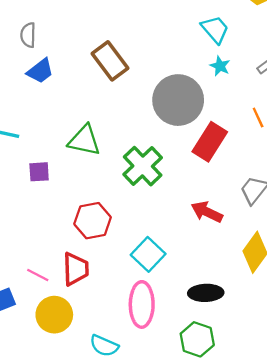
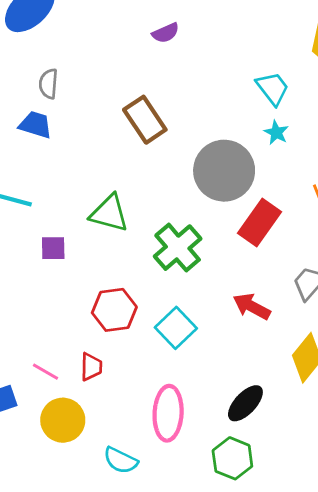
blue trapezoid: (40, 71) -> (36, 125), moved, turned -128
cyan square: (148, 254) -> (176, 328), moved
red trapezoid: (76, 269) -> (91, 367), size x0.7
black ellipse: (206, 293) -> (245, 403), turned -48

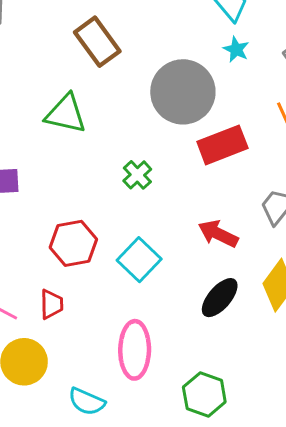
green triangle: (109, 213) -> (66, 114), moved
red rectangle: (259, 223) -> (222, 145), turned 36
green cross: (178, 248) -> (137, 175), size x0.6
black ellipse: (245, 403) -> (220, 298), moved

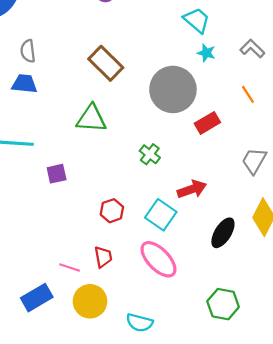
red rectangle: (222, 145) -> (207, 123), size x0.7
red arrow: (218, 234) -> (192, 189), moved, turned 144
red hexagon: (73, 243) -> (112, 211), size x0.7
pink ellipse: (135, 350) -> (158, 259), moved, turned -36

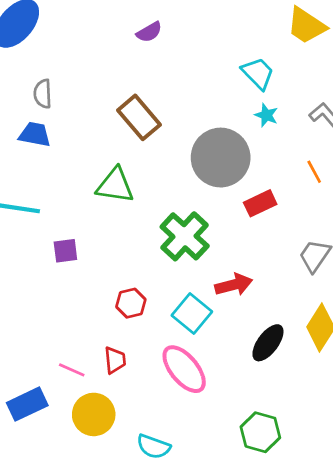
green cross: (150, 154) -> (185, 236), size x1.8

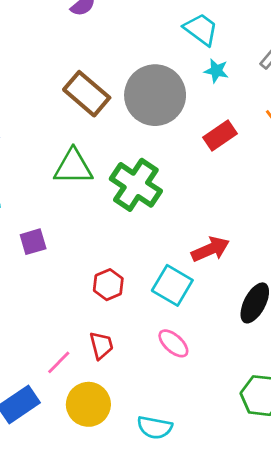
gray circle: (221, 158) -> (155, 95), moved
red rectangle: (260, 203) -> (220, 135), moved
green cross: (185, 236) -> (136, 185), moved
pink ellipse: (184, 369) -> (173, 343), size x0.6
pink line: (72, 370) -> (59, 362), turned -60

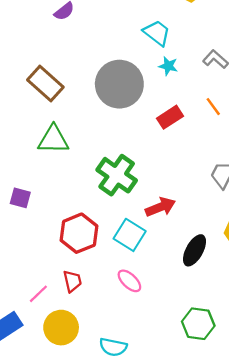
brown rectangle: (87, 94) -> (45, 83), moved
green cross: (136, 185) -> (117, 175), moved
purple square: (33, 242) -> (20, 198), turned 30
red hexagon: (108, 285) -> (79, 233), size x1.6

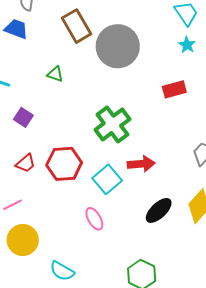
gray circle: (119, 84) -> (118, 46), moved
green triangle: (53, 139) -> (55, 74), moved, size x0.6
red trapezoid: (72, 281) -> (26, 163), moved, turned 45

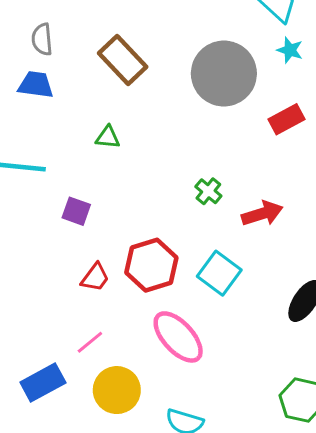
gray circle: (118, 46) -> (224, 74), moved
green cross: (112, 124) -> (208, 191), size x0.5
red arrow: (141, 164) -> (262, 214), moved
pink ellipse: (94, 219) -> (178, 337), moved, size x1.6

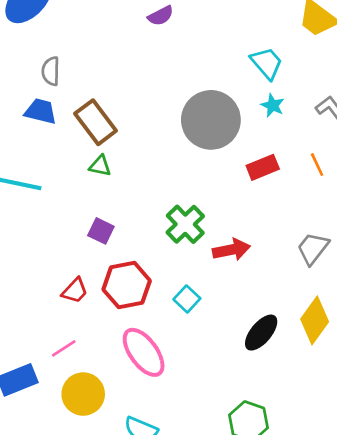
brown rectangle: (123, 60) -> (96, 122), moved
green cross: (208, 191) -> (185, 224), size x1.6
purple square: (76, 211) -> (101, 231), moved
cyan square: (219, 273) -> (187, 299), size x0.7

